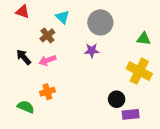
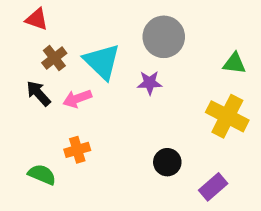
cyan triangle: (63, 17) -> (102, 62), moved, size x1.6
brown cross: (47, 35) -> (54, 58), moved
black circle: (117, 99) -> (167, 162), moved
purple rectangle: (131, 114) -> (213, 187), turned -35

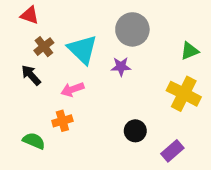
green triangle: (234, 63) -> (190, 51), turned -30
pink arrow: (77, 99) -> (72, 89), moved

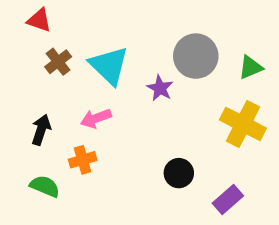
gray circle: (132, 29) -> (196, 56), moved
purple star: (121, 67) -> (160, 88), turned 30
black arrow: (31, 75) -> (41, 130), moved, turned 60

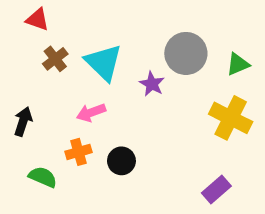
black arrow: (41, 130) -> (23, 121), moved
black circle: (179, 173) -> (121, 161), moved

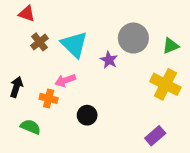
orange cross: (79, 152) -> (49, 98), moved, turned 30

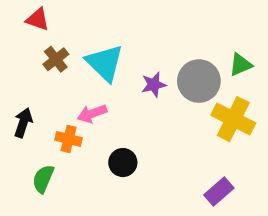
gray circle: (133, 38) -> (199, 81), moved
purple star: (109, 60) -> (154, 85), turned 30
green semicircle: (31, 127) -> (43, 179), turned -90

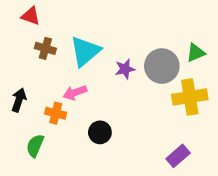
brown cross: (56, 59) -> (45, 48), turned -36
cyan triangle: (105, 63) -> (85, 51), turned 36
yellow cross: (233, 119) -> (190, 97), turned -36

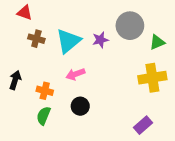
gray circle: (162, 66) -> (130, 26), moved
purple star: (125, 69) -> (100, 40), moved
pink arrow: (75, 93) -> (75, 74), moved
green semicircle: (35, 146) -> (44, 116), moved

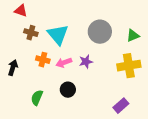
gray circle: (130, 26) -> (100, 32), moved
purple star: (100, 40) -> (86, 62), moved
cyan triangle: (68, 41) -> (58, 35), turned -30
orange cross: (45, 91) -> (43, 60), moved

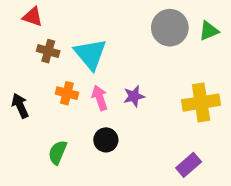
gray circle: (100, 32) -> (170, 28), moved
green triangle: (133, 36) -> (209, 31), moved
pink arrow: (64, 63) -> (100, 98), turned 91
black arrow: (13, 68) -> (20, 106), turned -42

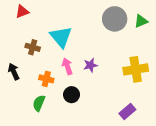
red triangle: (33, 17) -> (22, 12), turned -40
brown cross: (48, 51) -> (33, 47), moved
orange cross: (67, 93) -> (46, 79), moved

